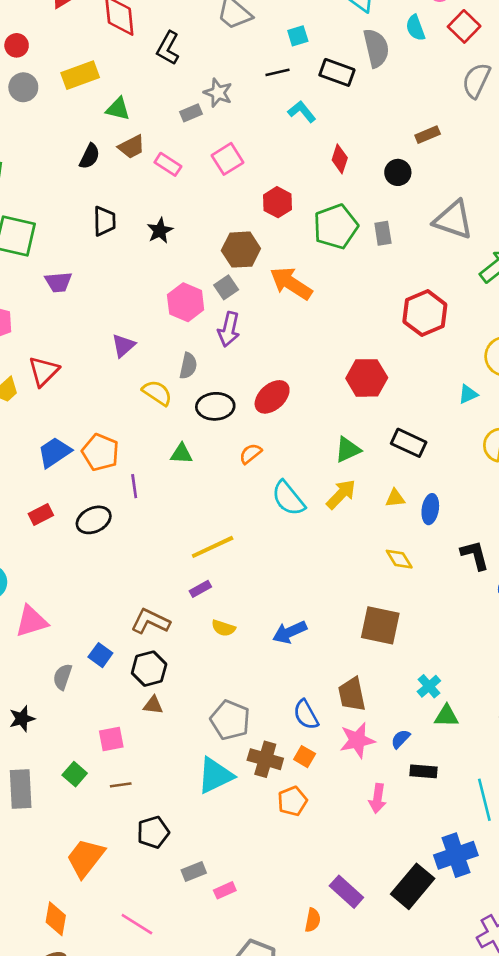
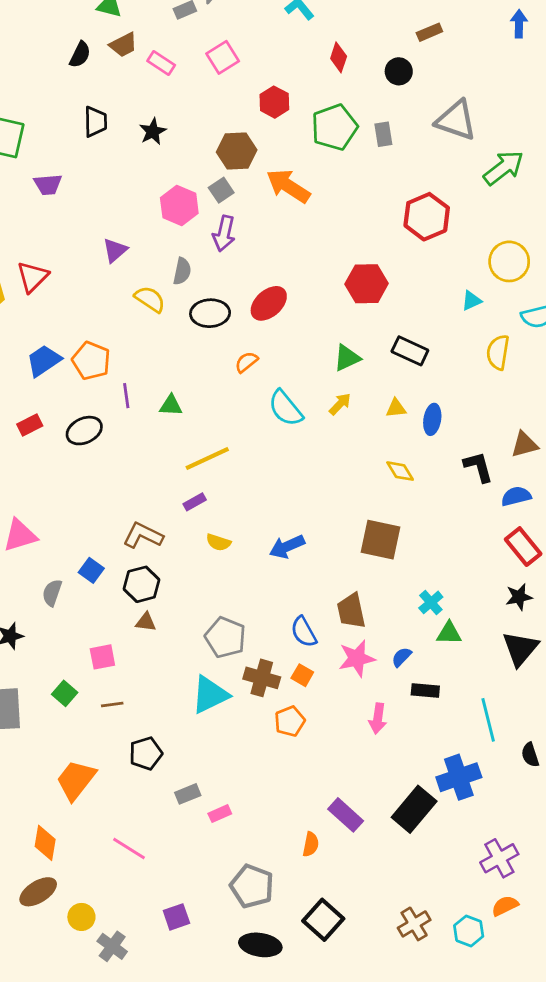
green triangle: (182, 454) -> (171, 405), moved
yellow arrow: (341, 494) -> (340, 404), size x0.7

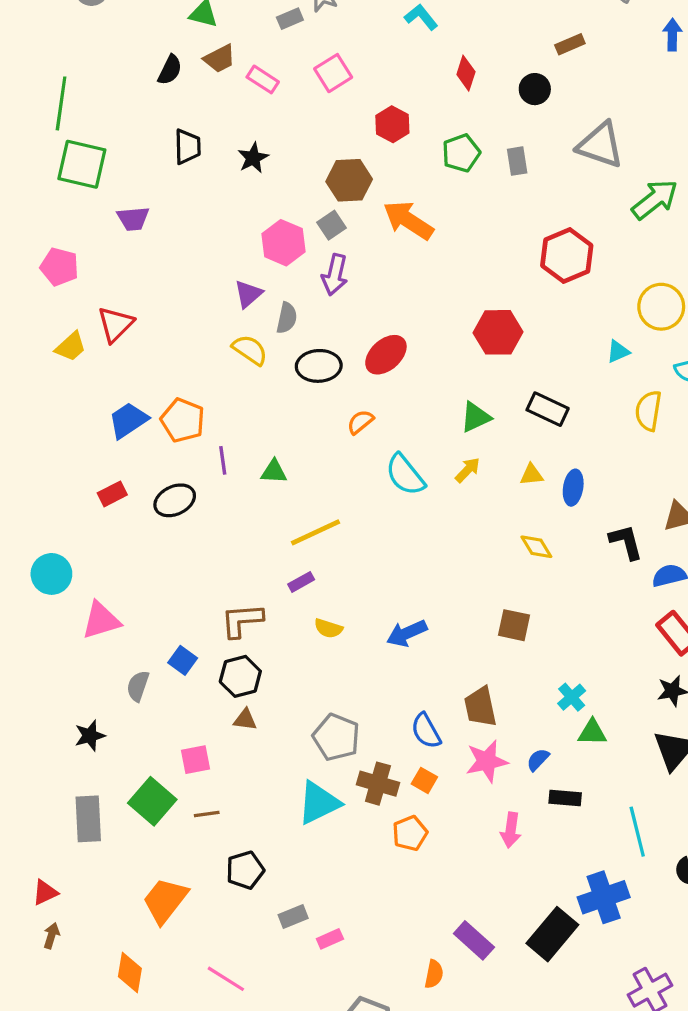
green pentagon: (334, 127) -> (461, 153), size x0.7
purple triangle: (115, 250) -> (248, 294), moved
brown L-shape: (143, 535) -> (242, 620), turned -30
brown square: (381, 540) -> (514, 625), size x0.7
green square: (65, 693) -> (152, 801), size x1.6

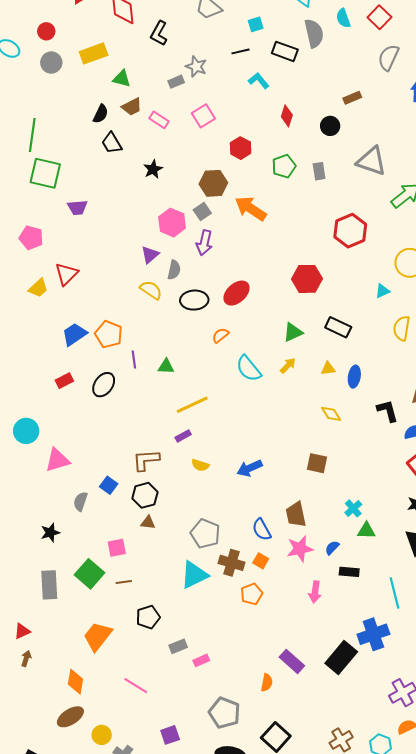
black trapezoid: (187, 147) -> (112, 143), moved, turned 150
black ellipse: (175, 500) -> (104, 385), turned -30

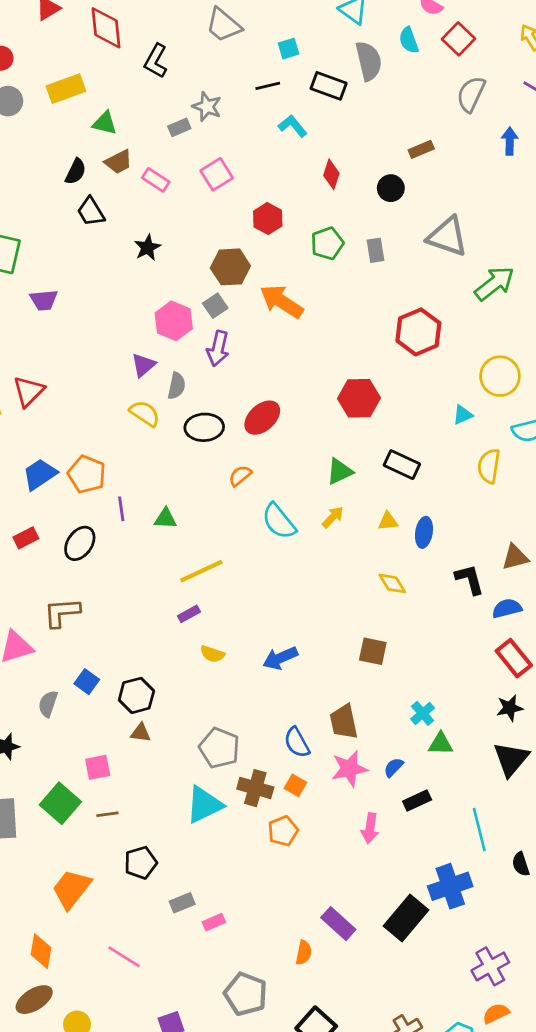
brown L-shape: (146, 460) -> (62, 613), moved
black rectangle: (349, 572) -> (417, 801), turned -30

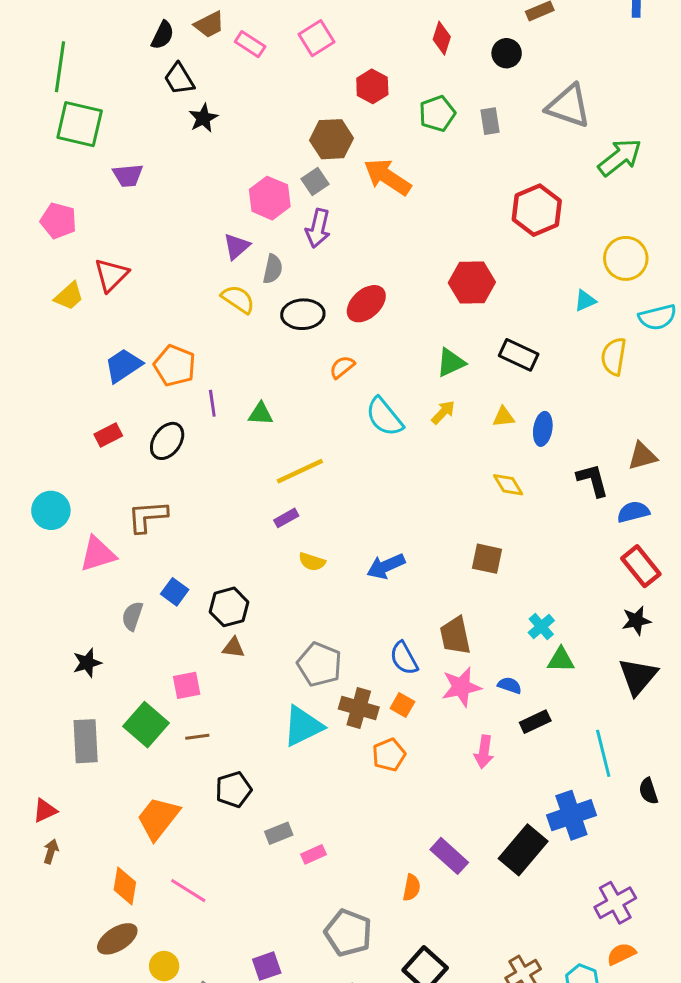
black star: (148, 248) -> (203, 118), moved
blue semicircle: (394, 767) -> (510, 685), turned 65
pink line: (124, 957) -> (188, 891), moved

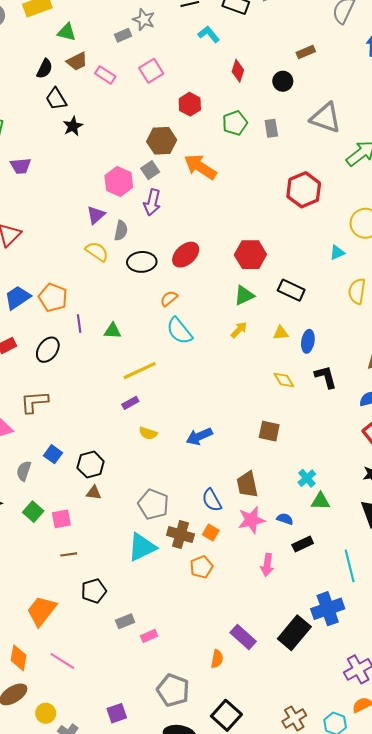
red hexagon: (472, 283) -> (250, 255), moved
cyan semicircle: (384, 417) -> (179, 331), moved
black L-shape: (593, 480) -> (326, 377), moved
green square: (146, 725) -> (33, 512), moved, size x0.7

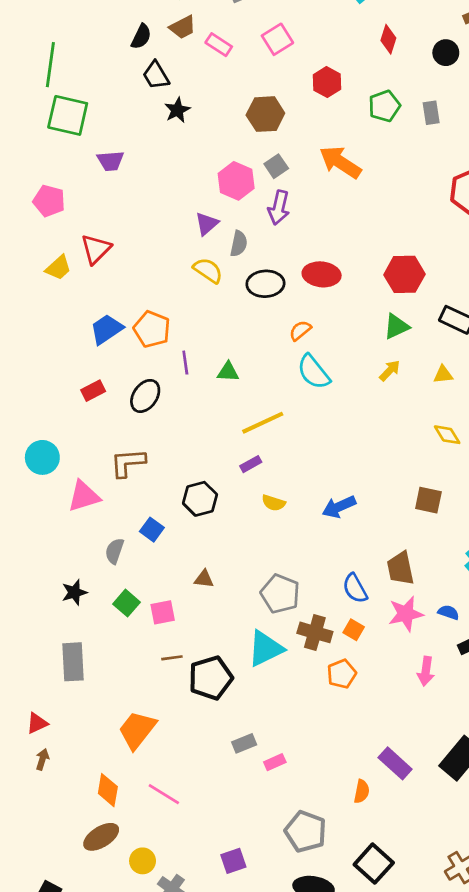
brown hexagon: (162, 141) -> (265, 114), moved
red ellipse: (186, 255) -> (322, 274), turned 48
black hexagon: (91, 465) -> (200, 499), moved
black pentagon: (94, 591) -> (211, 678), moved, size x1.4

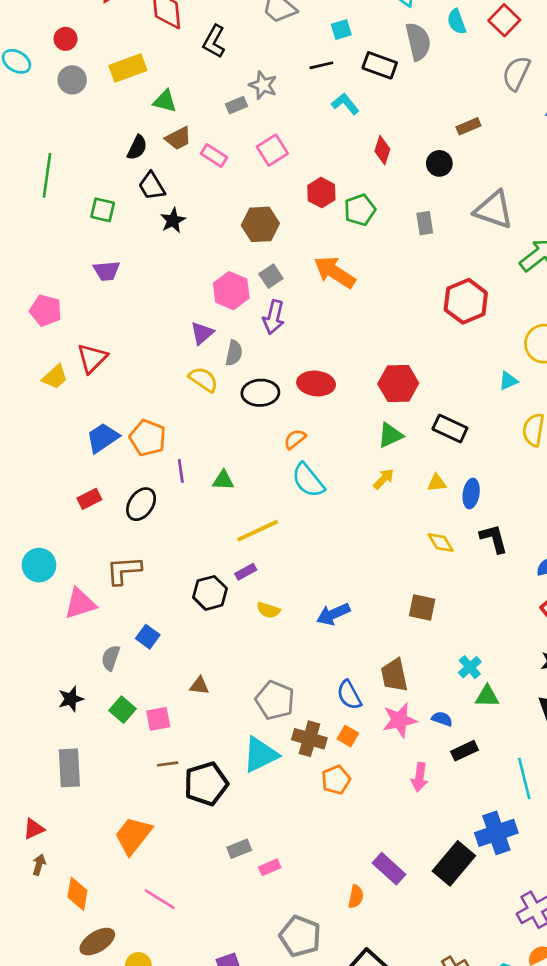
green pentagon: (384, 106) -> (360, 210), moved
green square: (68, 115) -> (103, 210), moved, size x0.6
black hexagon: (200, 499) -> (210, 593), moved
orange diamond: (108, 790) -> (77, 894), moved

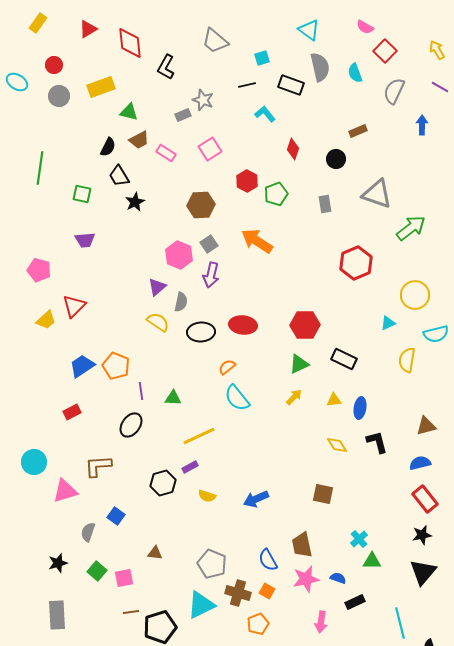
cyan semicircle: (457, 22) -> (355, 73), moved
black ellipse: (141, 504) -> (131, 425), moved

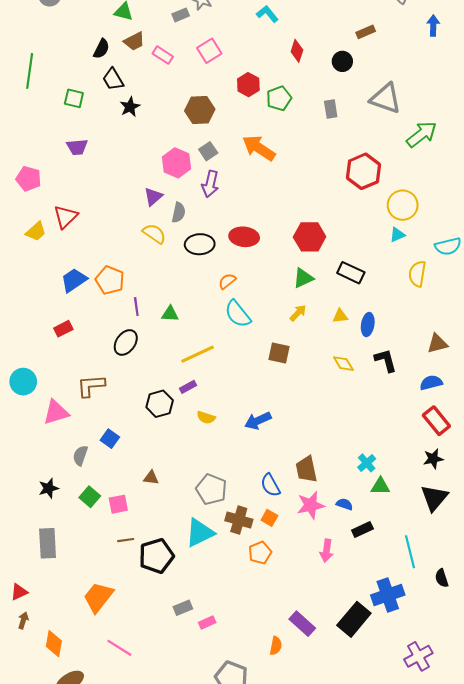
yellow circle: (415, 295) -> (403, 205), moved
brown square: (323, 494) -> (279, 353), moved

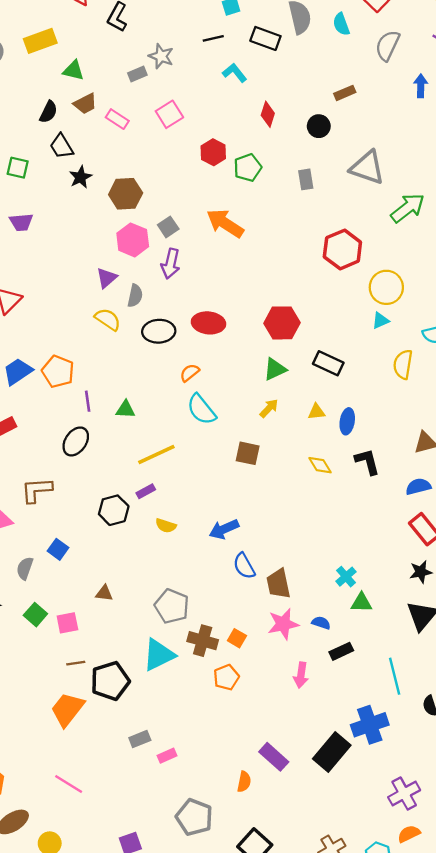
brown hexagon: (200, 110) -> (126, 194), moved
blue semicircle: (270, 485) -> (244, 566), moved
orange trapezoid: (98, 597) -> (67, 709), moved

